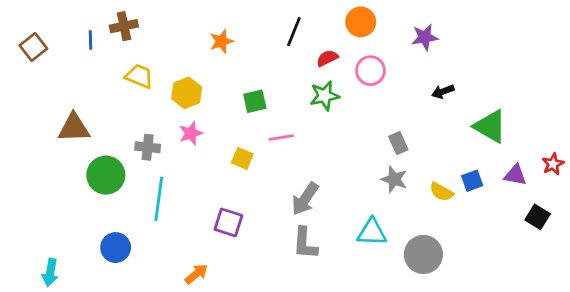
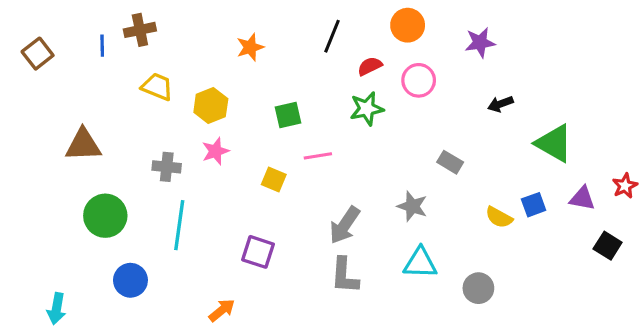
gray rectangle: (398, 143) -> (450, 162), turned -35
green circle: (106, 175) -> (105, 216), moved
gray star: (394, 179) -> (412, 206), moved
gray circle: (423, 254) -> (478, 288), size x0.7

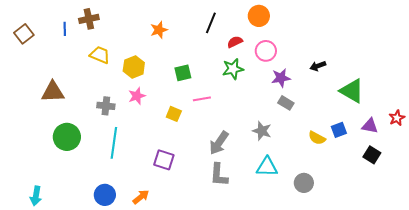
purple star: (480, 43) -> (281, 78), moved
black square: (608, 246) -> (372, 155), moved
blue circle: (130, 280) -> (105, 195), moved

